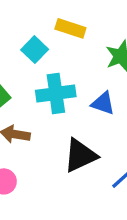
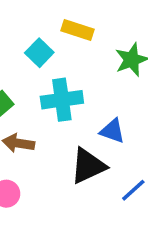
blue triangle: (103, 103) -> (112, 131), moved

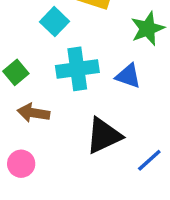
blue triangle: (112, 131) -> (128, 76), moved

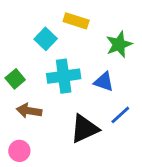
blue line: (149, 160) -> (120, 115), moved

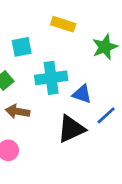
cyan square: (46, 39) -> (22, 47), moved, turned 35
blue triangle: (104, 82) -> (82, 94), moved

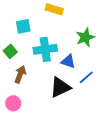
green star: (105, 47) -> (85, 37), moved
brown arrow: (18, 111) -> (20, 74), turned 102

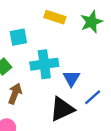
green star: (85, 37) -> (91, 22), moved
blue triangle: (68, 61) -> (71, 78), turned 42

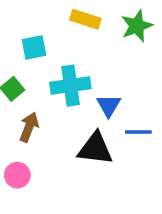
blue line: (93, 97) -> (138, 132), turned 42
black triangle: (62, 109) -> (95, 149), turned 32

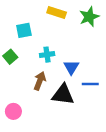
cyan cross: (70, 86) -> (47, 55), size x0.6
brown arrow: (29, 127) -> (40, 81), moved

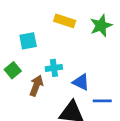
blue triangle: (71, 67) -> (81, 82), turned -35
brown arrow: (40, 81) -> (36, 86), moved

